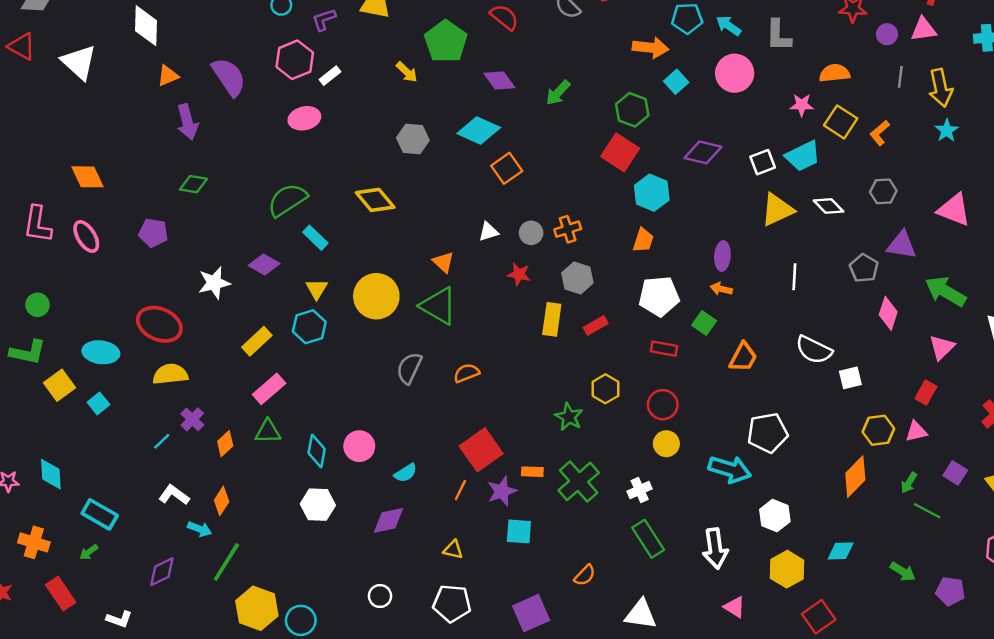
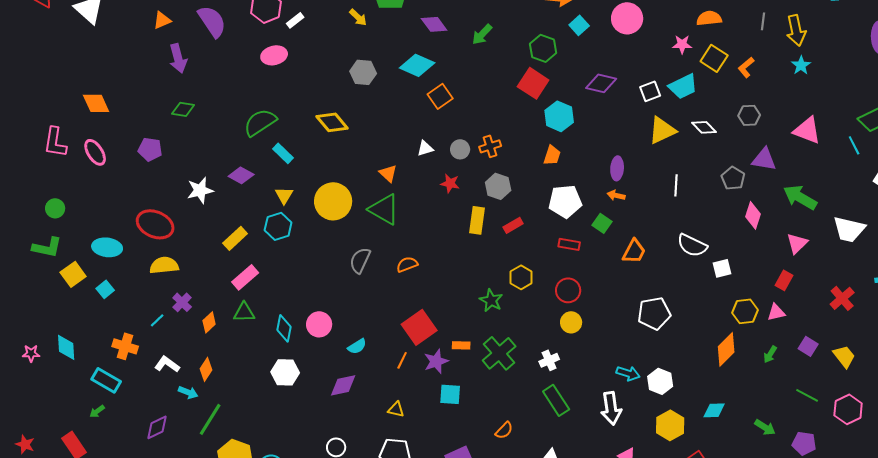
cyan arrow: (730, 469) -> (628, 373), moved, size x0.7
green line: (927, 511) -> (807, 395), moved
orange cross: (34, 542) -> (125, 346), moved

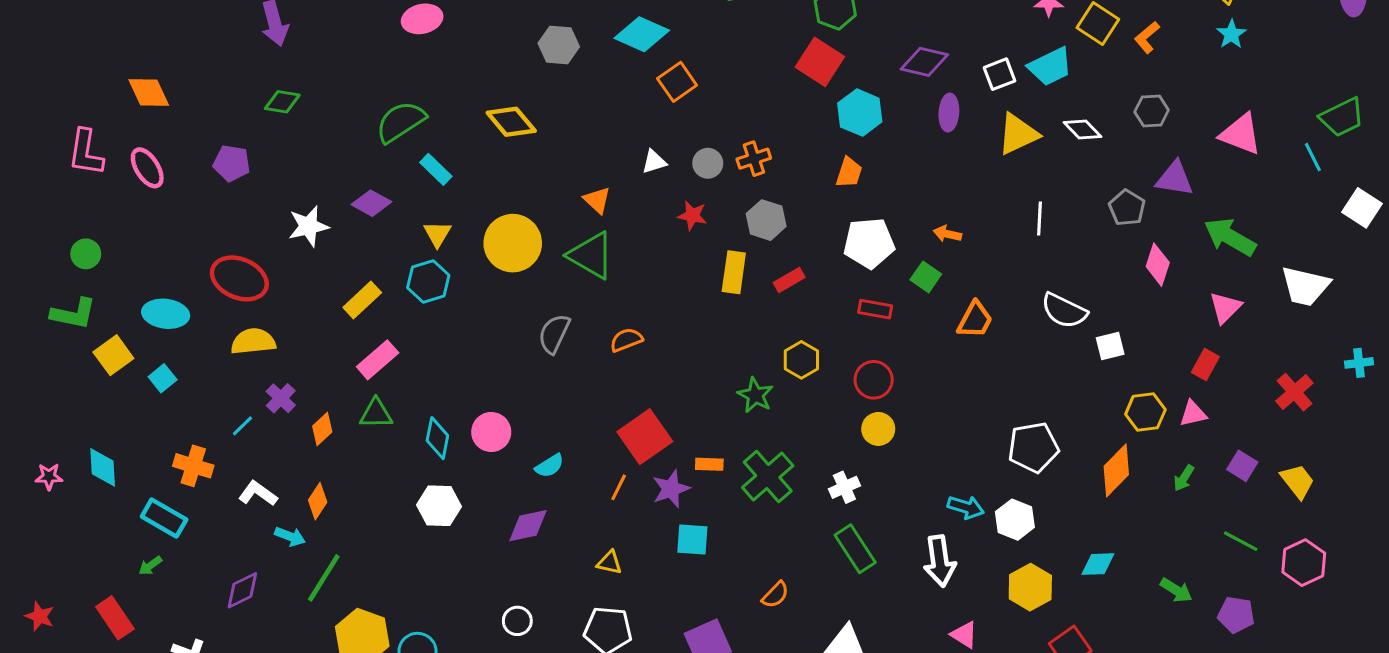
purple ellipse: (617, 168) -> (949, 113), moved
white pentagon: (654, 313) -> (1033, 447), moved

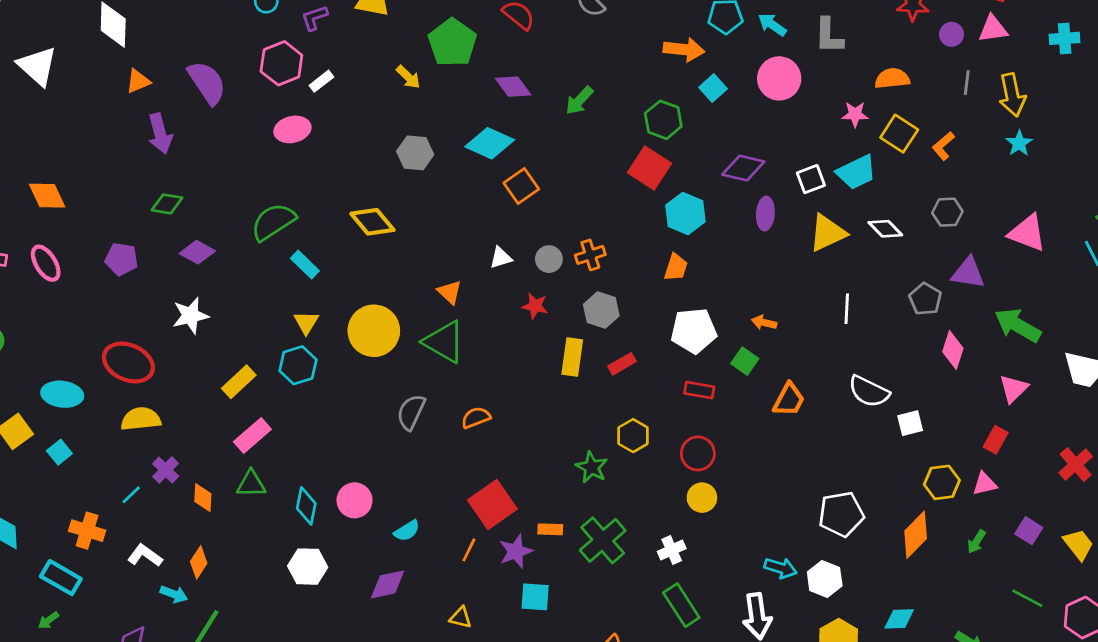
purple diamond: (371, 203) -> (197, 252), moved
orange diamond: (322, 429) -> (203, 498), turned -44

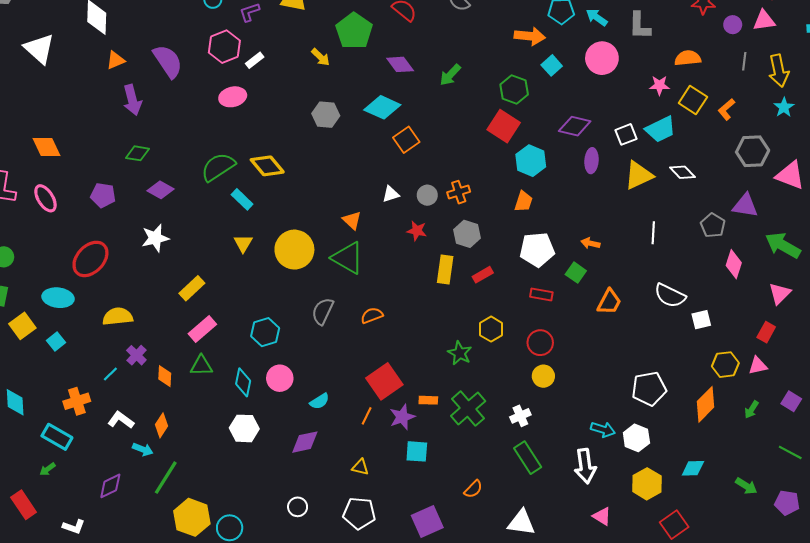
gray hexagon: (947, 212) -> (753, 151), moved, size x1.4
yellow diamond: (372, 222) -> (267, 166), moved
red ellipse: (128, 362) -> (90, 259), moved, turned -69
cyan hexagon: (298, 365) -> (265, 332), moved
orange cross: (87, 531) -> (77, 401), turned -35

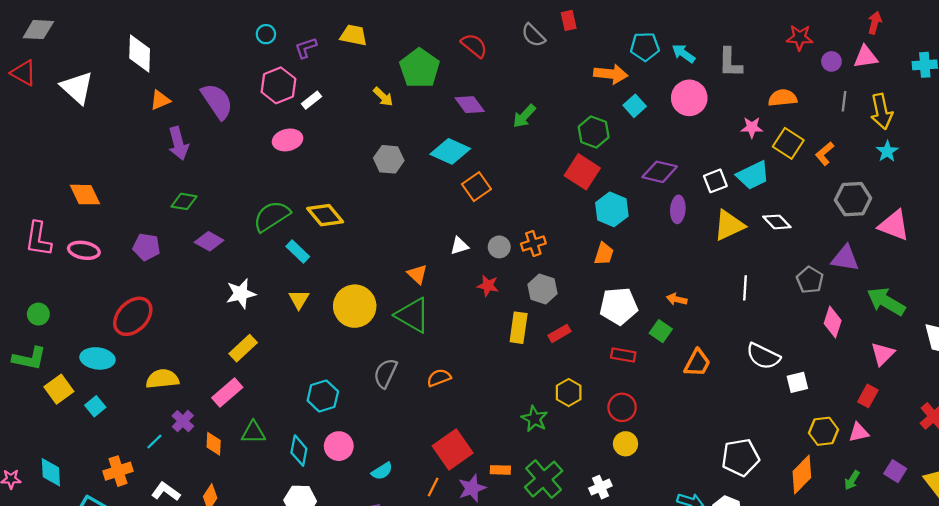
pink ellipse: (45, 198) -> (84, 250), turned -48
white star: (155, 238) -> (241, 294), moved
pink rectangle: (202, 329) -> (227, 393), moved

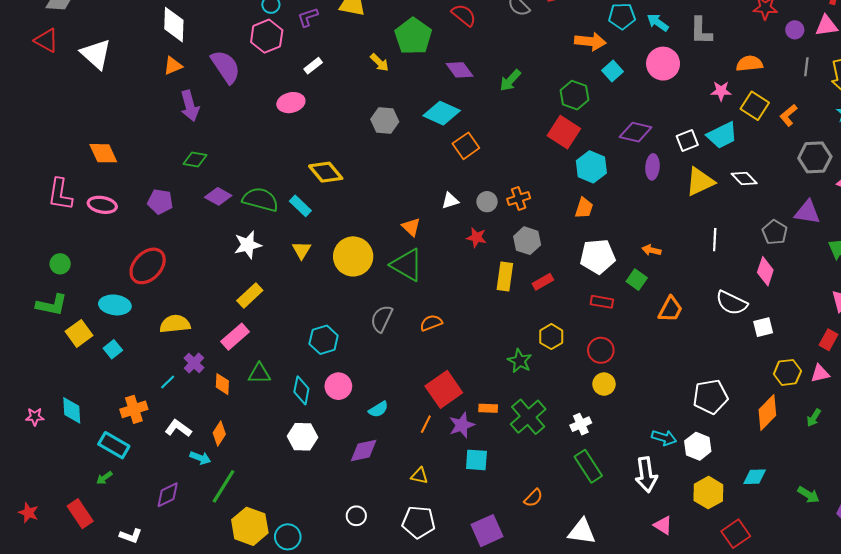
white diamond: (140, 53) -> (174, 25), moved
pink hexagon: (278, 85) -> (267, 36), moved
green semicircle: (272, 216) -> (260, 200), moved, turned 48
pink diamond: (833, 322) -> (765, 271), moved

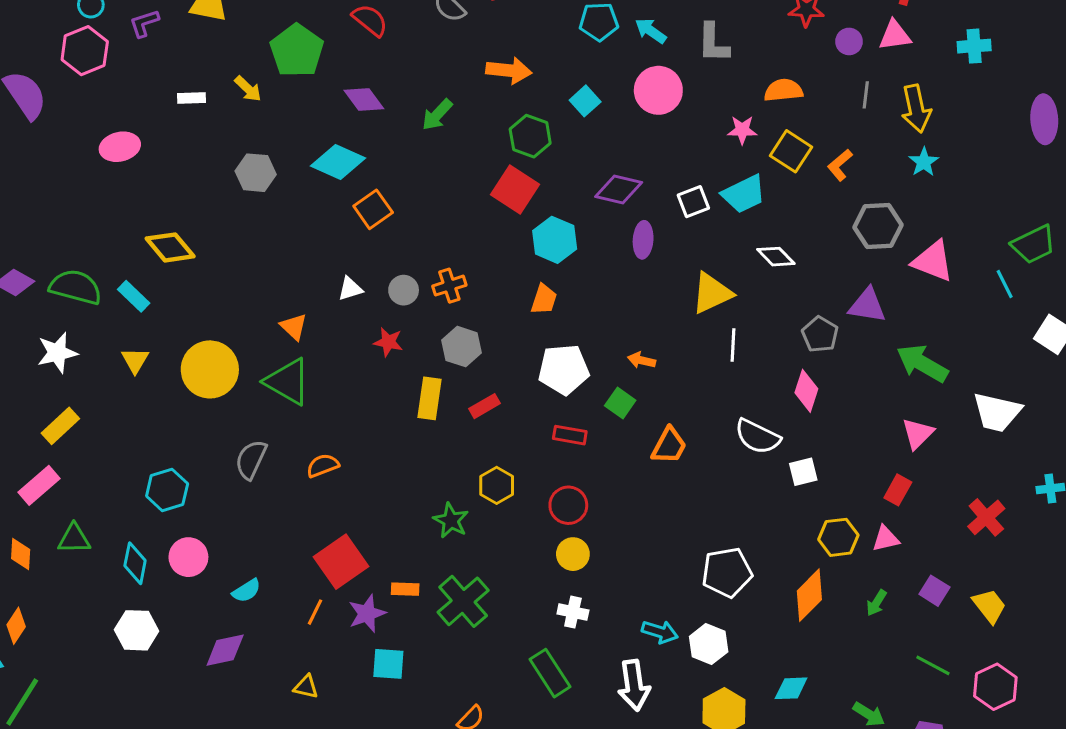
orange arrow: (590, 41) -> (509, 70), moved
white rectangle: (313, 66) -> (192, 98), moved, turned 36
yellow triangle: (700, 182) -> (712, 293), moved
white cross: (581, 424) -> (573, 612), moved, turned 36

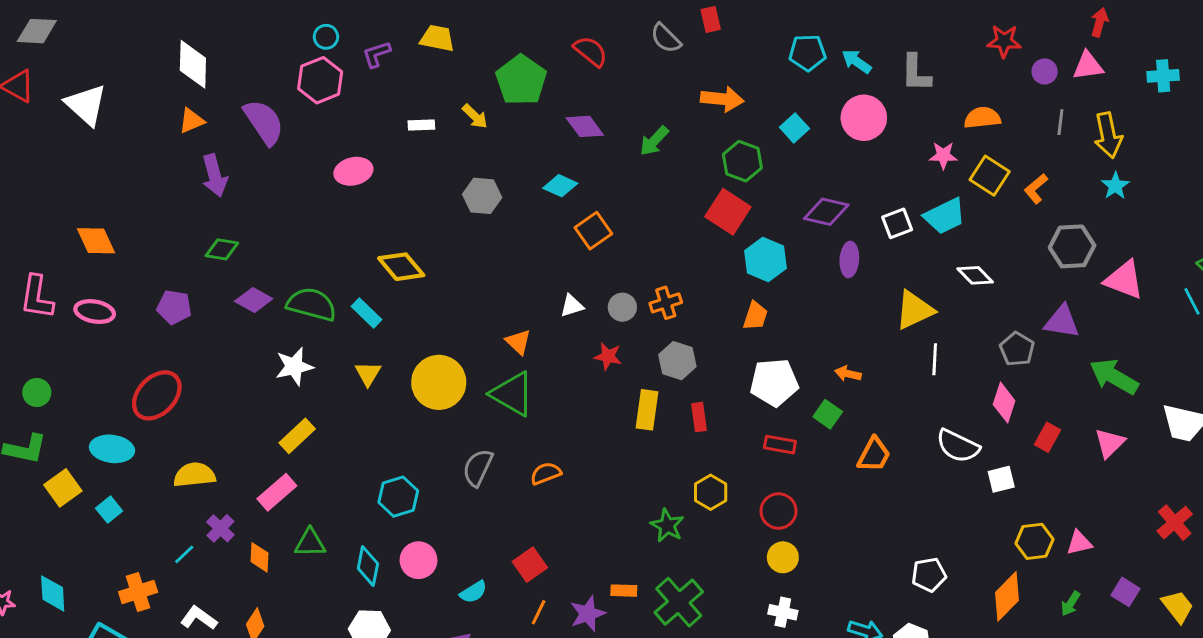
cyan diamond: (338, 162) -> (560, 186), size x0.7
red rectangle: (484, 406) -> (699, 417), turned -68
red rectangle: (898, 490) -> (1047, 437), moved
red square: (341, 562) -> (530, 565), moved, size x0.7
white pentagon: (727, 572) -> (929, 575), size x0.7

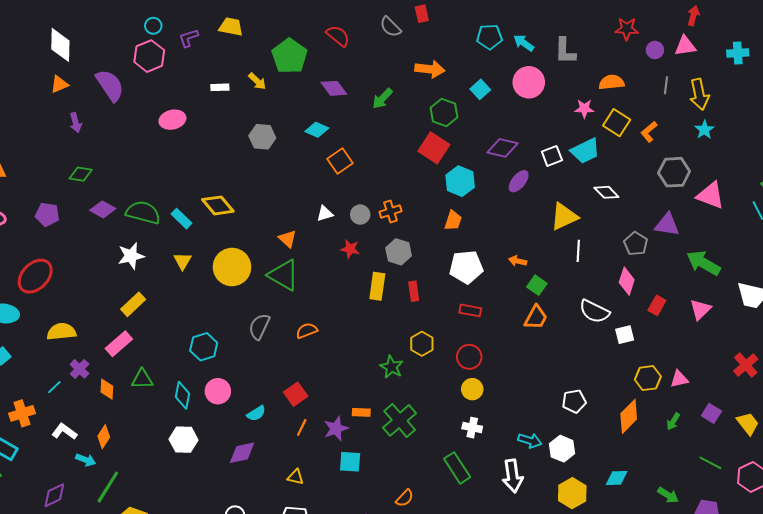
purple arrow: (215, 176) -> (76, 123), size x0.7
purple ellipse: (849, 259) -> (519, 181), turned 35
yellow diamond: (401, 267) -> (218, 205), moved
green square: (828, 414) -> (537, 285), moved

